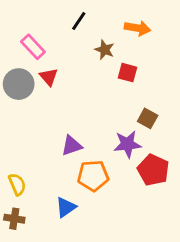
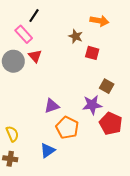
black line: (79, 21) -> (34, 16), moved
orange pentagon: (93, 176) -> (67, 128), turned 30

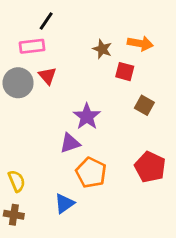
orange arrow: (99, 21) -> (140, 43), moved
pink rectangle: (24, 34) -> (32, 46), turned -54
brown square: (107, 86) -> (144, 105), moved
purple star: (92, 105) -> (87, 116), moved, turned -30

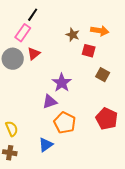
pink rectangle: (32, 46) -> (23, 33), turned -48
red triangle: (48, 76) -> (34, 54), turned 32

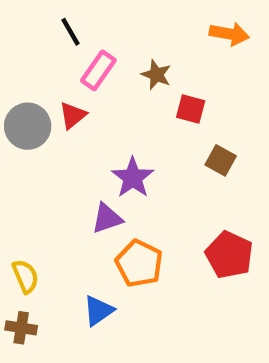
black line: (33, 15) -> (71, 32), turned -64
orange arrow: (100, 31) -> (229, 34), moved
pink rectangle: (23, 33) -> (98, 70), moved

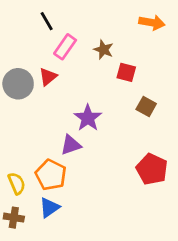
orange pentagon: (139, 263) -> (51, 175), moved
blue triangle: (98, 311) -> (49, 208), moved

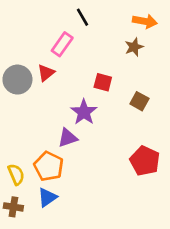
black line: (47, 21) -> (83, 17), moved
brown star: (103, 50) -> (134, 47), moved, turned 30
red square: (126, 72) -> (103, 82), moved

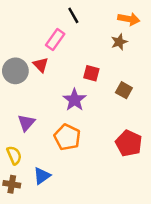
red triangle: (46, 73) -> (41, 65), turned -35
purple triangle: (68, 138) -> (26, 123), moved, turned -30
orange pentagon: (49, 166) -> (67, 137), moved

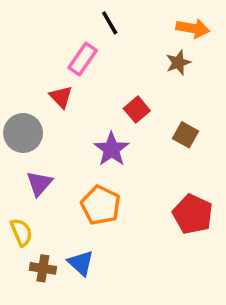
gray circle: (15, 71) -> (23, 133), moved
red square: (91, 73) -> (137, 110), turned 35
blue triangle: (42, 176) -> (81, 263), moved, turned -42
brown cross: (12, 184) -> (43, 268), moved

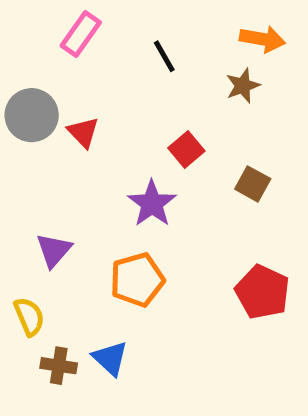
black line: (110, 23) -> (164, 56), moved
pink rectangle: (83, 59) -> (81, 34), moved
gray circle: (23, 133) -> (32, 115), moved
orange pentagon: (101, 205) -> (137, 280), turned 30

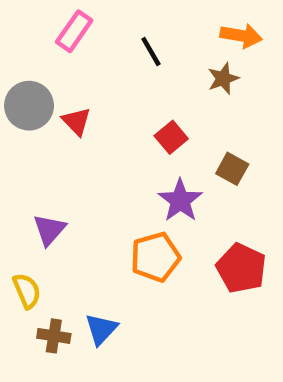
purple star: (152, 204) -> (180, 200), moved
orange pentagon: (137, 280) -> (155, 257), moved
blue triangle: (110, 358) -> (101, 329), turned 30

